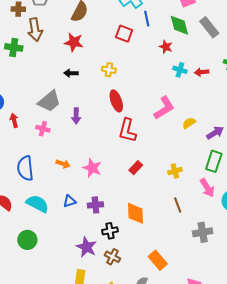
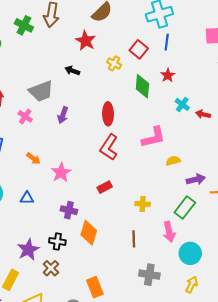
green diamond: (179, 25) -> (142, 86), moved
red star: (166, 47) -> (168, 75), moved
yellow cross: (109, 70) -> (114, 63), moved
purple cross: (95, 205) -> (69, 210), moved

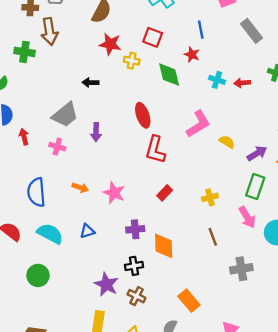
red star: (86, 41) -> (110, 44), moved
blue line: (167, 42) -> (201, 30), moved
yellow semicircle: (173, 161) -> (227, 142), turned 64

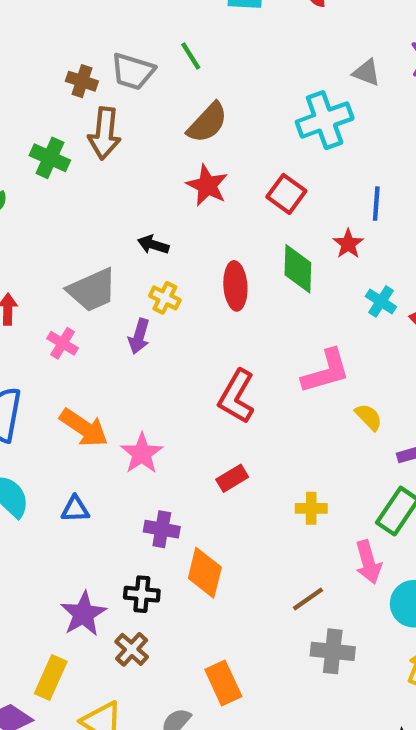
yellow cross: (132, 61) -> (165, 298), moved
red ellipse: (143, 115) -> (235, 286), moved
orange arrow: (80, 188) -> (84, 428), size x1.6
brown line: (213, 237) -> (308, 599), moved, turned 60

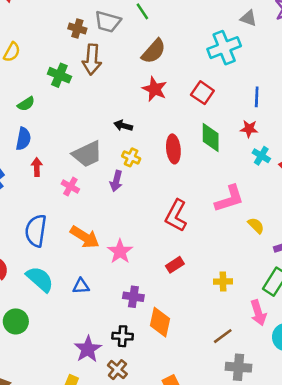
red star: (348, 244) -> (249, 129), moved, turned -30

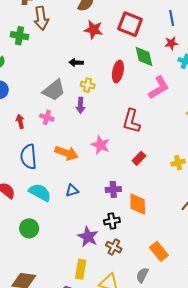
red square: (202, 93) -> (130, 24), size x1.4
red ellipse: (173, 149) -> (118, 72), turned 30
red arrow: (37, 167) -> (20, 121), moved
pink L-shape: (229, 199) -> (159, 88), moved
pink star: (120, 251) -> (101, 145), moved

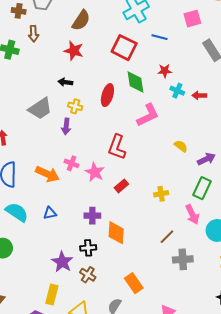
brown arrow: (41, 18) -> (33, 34), size x0.7
blue line: (172, 18) -> (159, 37), moved, turned -70
red star: (93, 30) -> (74, 51), moved
pink cross: (47, 117) -> (72, 163), moved
pink star: (101, 145) -> (95, 172), moved

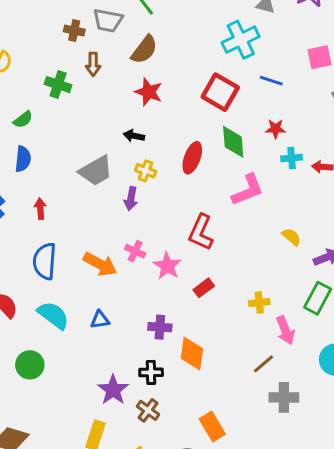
brown semicircle: (81, 20) -> (144, 50), moved
cyan cross: (177, 91) -> (292, 158), turned -32
pink arrow: (192, 214) -> (285, 330), moved

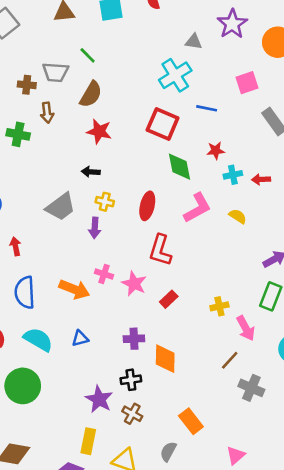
red ellipse: (192, 158) -> (147, 206), moved
yellow semicircle: (291, 237) -> (238, 216), moved
green circle: (30, 365) -> (23, 386), size x1.4
gray cross: (284, 397) -> (251, 388), turned 30

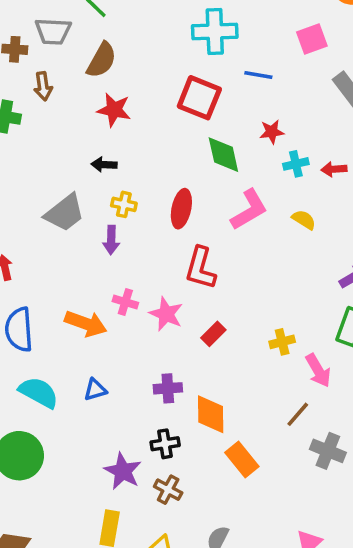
cyan cross: (175, 75) -> (215, 31), turned 32
orange rectangle: (191, 421) -> (242, 460), moved

